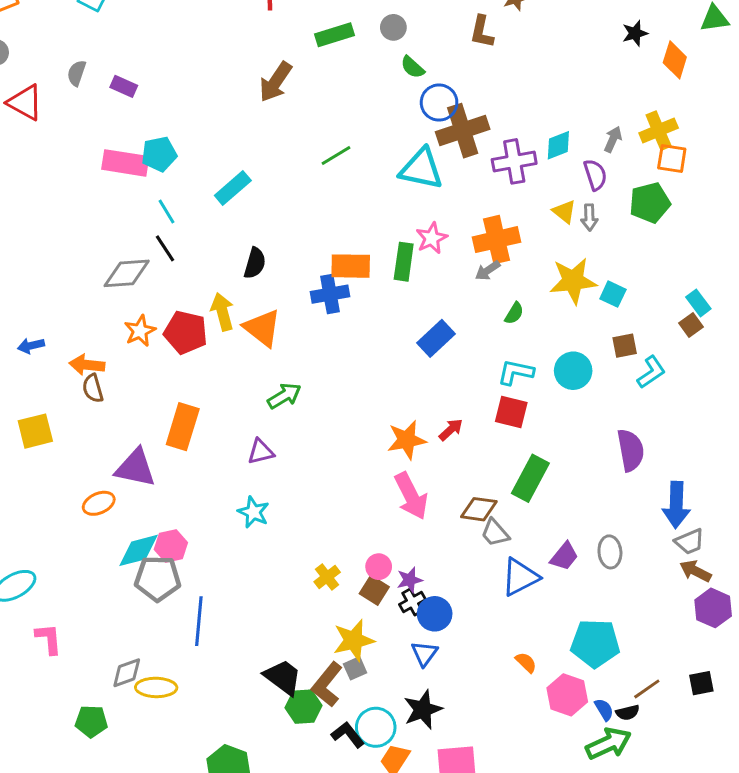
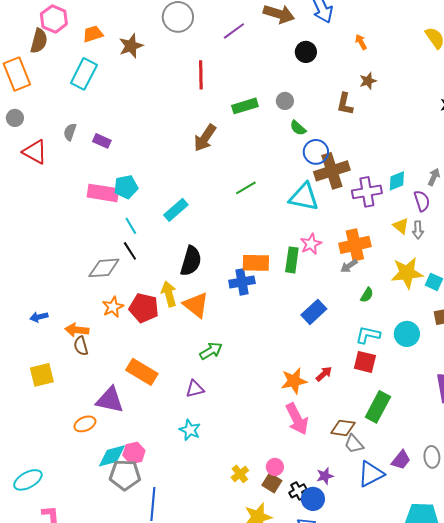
black semicircle: (255, 263) -> (191, 261), size x1.4
orange rectangle: (183, 427) -> (142, 372), turned -76
purple star: (410, 580) -> (325, 476), moved

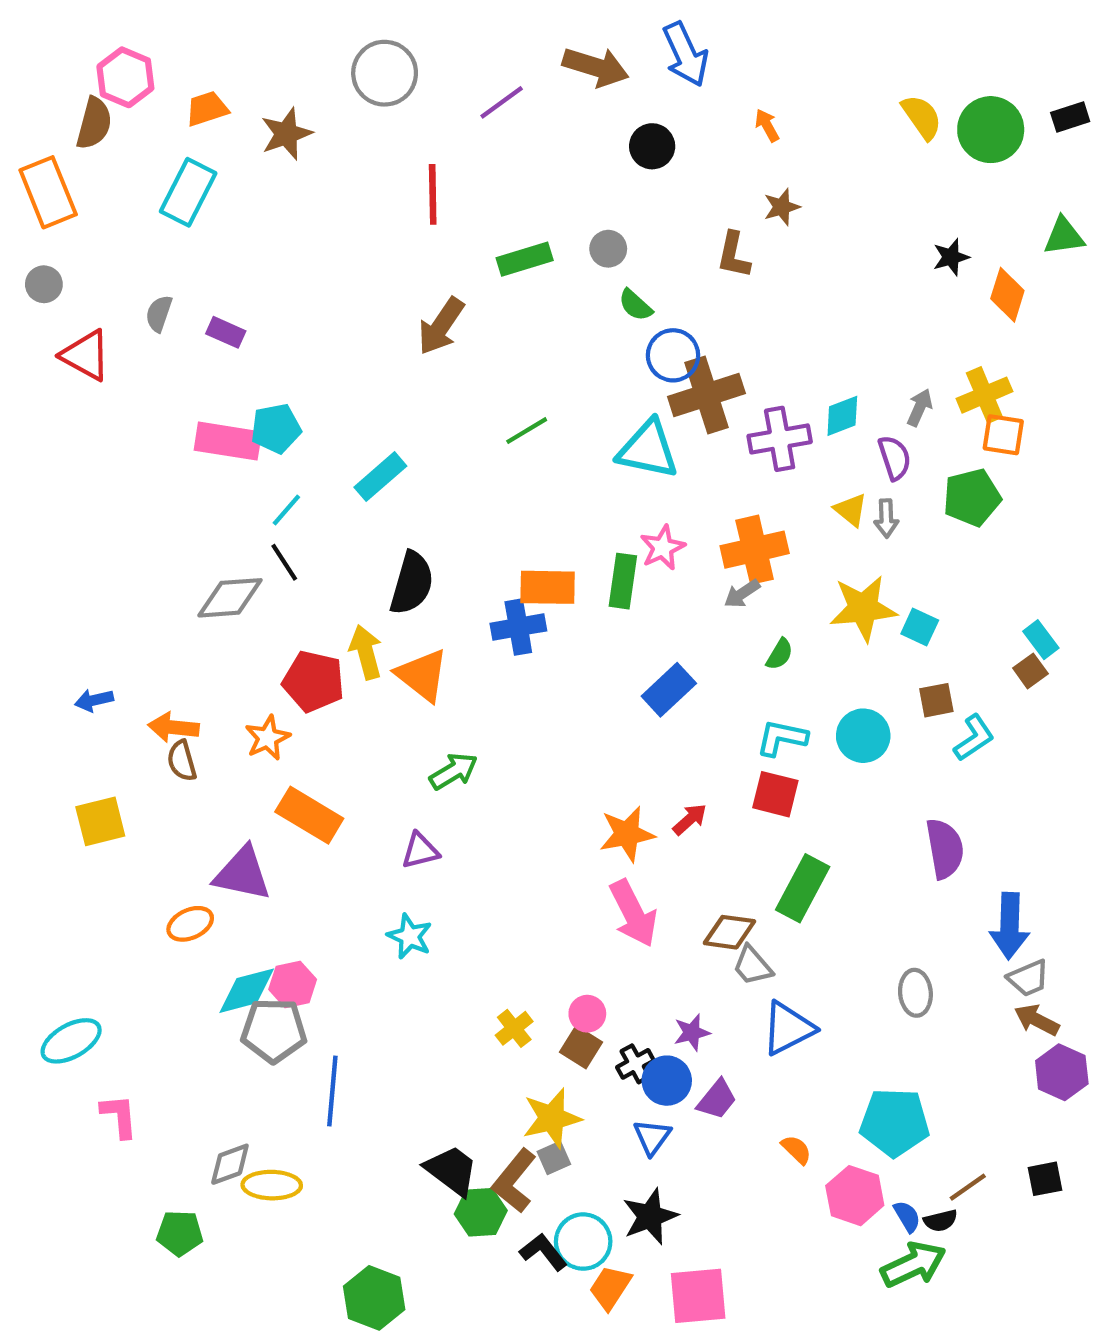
cyan line: (131, 226) -> (286, 510), turned 72
orange star: (113, 307) -> (268, 738), moved
purple trapezoid: (401, 460) -> (717, 1099), moved

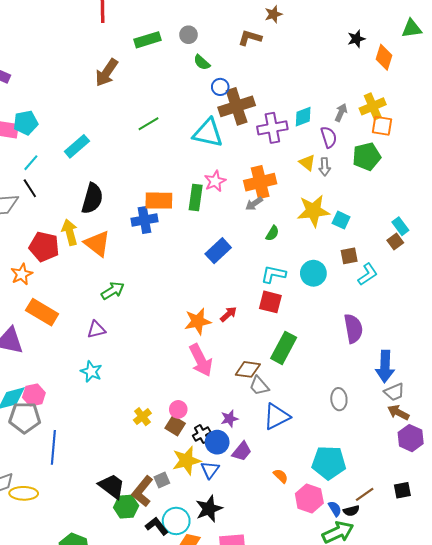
brown L-shape: (734, 255) -> (250, 38), turned 95
blue circle: (673, 355) -> (220, 87), size x0.7
yellow star: (552, 1118) -> (186, 461), moved

